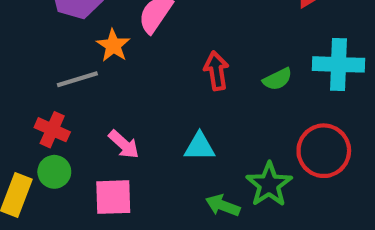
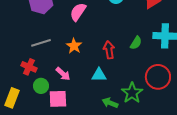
orange star: (113, 45) -> (74, 46), moved
red arrow: (216, 71) -> (109, 50), moved
green semicircle: (277, 79) -> (136, 43), turned -32
green circle: (54, 172) -> (41, 86), moved

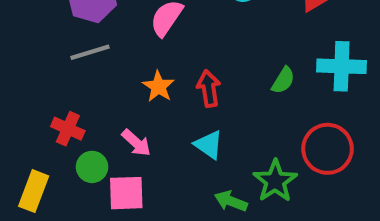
gray line: (41, 43) -> (90, 52), moved
red arrow: (109, 50) -> (209, 88), moved
cyan triangle: (99, 75) -> (209, 145), turned 35

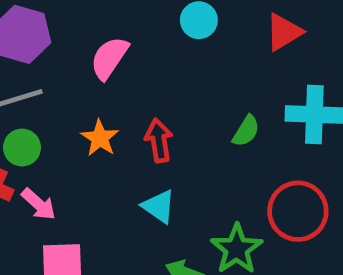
pink arrow: (136, 143) -> (39, 204), moved
green circle: (92, 167) -> (22, 148), moved

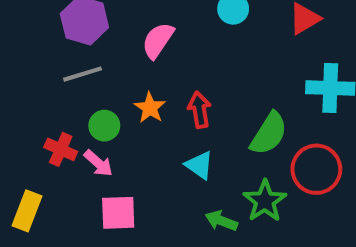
green semicircle: (246, 131) -> (269, 134), moved, size x1.6
green circle: (22, 148) -> (104, 126), moved

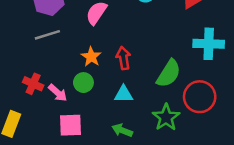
green circle: (104, 126) -> (83, 83), moved
cyan triangle: (199, 165) -> (123, 94), turned -36
green arrow: (221, 221) -> (122, 130), moved

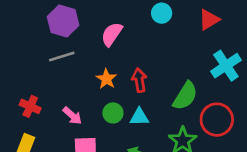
cyan cross: (209, 44) -> (226, 66), turned -36
green circle: (83, 83) -> (113, 113), moved
red cross: (33, 84) -> (30, 106), moved

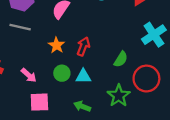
gray line: (62, 56) -> (20, 27), turned 30
red arrow: (139, 80) -> (83, 46), turned 30
green semicircle: (185, 96) -> (121, 59), size x0.7

